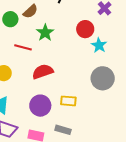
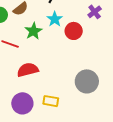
cyan star: (99, 45) -> (55, 19), moved

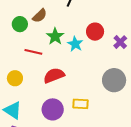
purple cross: (95, 12) -> (120, 42), moved
cyan star: (55, 19) -> (75, 44), moved

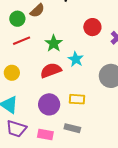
green star: (55, 36) -> (54, 43), moved
cyan star: (75, 44) -> (76, 59), moved
red line: (33, 52) -> (22, 41), moved, turned -36

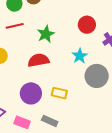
cyan star: (76, 59) -> (80, 56), moved

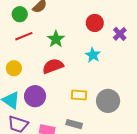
gray circle: (97, 76) -> (108, 101), moved
purple circle: (31, 93) -> (35, 96), moved

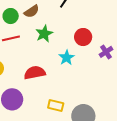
green star: (56, 39) -> (44, 34), moved
cyan star: (93, 55) -> (67, 58), moved

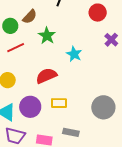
red circle: (83, 37) -> (98, 13), moved
yellow rectangle: (56, 105) -> (59, 103), moved

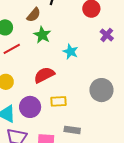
brown semicircle: (30, 17) -> (34, 15), moved
gray circle: (103, 107) -> (101, 90), moved

